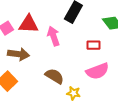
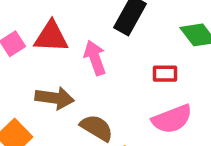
brown arrow: (18, 54) -> (55, 98), moved

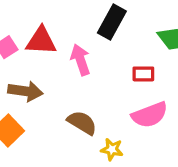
brown arrow: (55, 98) -> (25, 91), moved

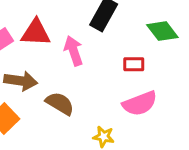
brown semicircle: (82, 123) -> (60, 103), moved

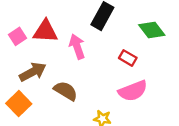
red rectangle: (134, 64) -> (128, 58), turned 30
brown arrow: (21, 81) -> (33, 72), turned -36

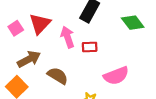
red triangle: (45, 31) -> (40, 24), turned -50
red rectangle: (128, 58) -> (90, 47), moved, turned -32

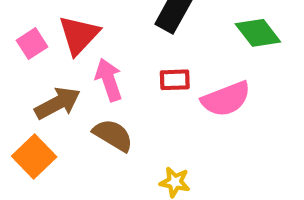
pink arrow: (68, 37) -> (109, 80), moved
pink semicircle: (116, 76) -> (226, 99), moved

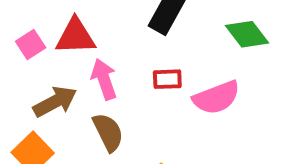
red triangle: (79, 35) -> (75, 36), turned 45
brown semicircle: (113, 135) -> (108, 132), turned 33

